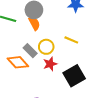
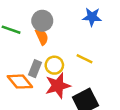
gray rectangle: (30, 51) -> (35, 69), turned 64
red star: (50, 64) -> (58, 86), size x1.5

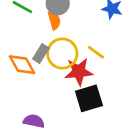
yellow circle: (54, 65) -> (62, 54), size x1.5
red star: (58, 86) -> (79, 72), moved

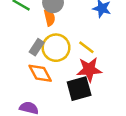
orange diamond: (22, 65) -> (40, 73), moved
red star: (79, 72) -> (89, 70), moved

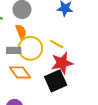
orange semicircle: (50, 18) -> (21, 32), moved
gray rectangle: (37, 47) -> (14, 50), turned 64

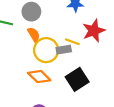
gray rectangle: (14, 50) -> (64, 50), moved
red star: (62, 63) -> (94, 31), moved

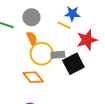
yellow line: (72, 42) -> (64, 25), moved
black square: (77, 79) -> (73, 64), moved

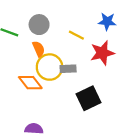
blue star: (72, 14) -> (107, 22), moved
black square: (73, 64) -> (89, 98), moved
orange diamond: (33, 77) -> (30, 83), moved

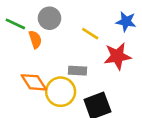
orange semicircle: (39, 49) -> (35, 39), moved
yellow circle: (50, 67) -> (61, 92), moved

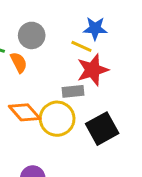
blue star: (126, 22) -> (95, 28), moved
red star: (117, 56) -> (93, 70), moved

